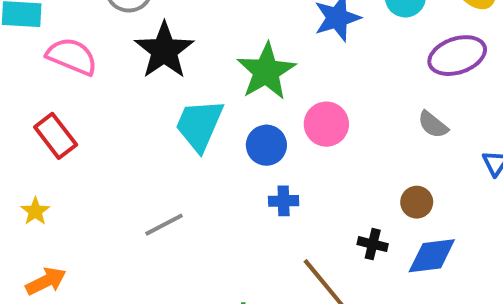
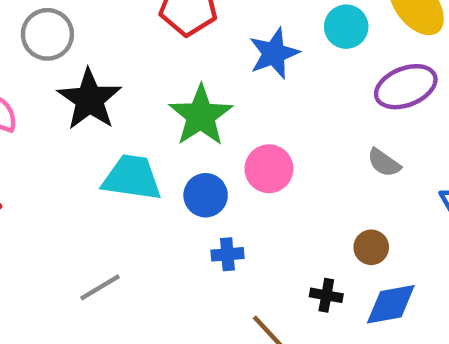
cyan trapezoid: (199, 125) -> (132, 178), turned 78

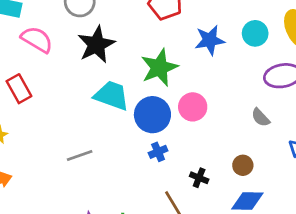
blue circle: (206, 195) -> (152, 115), size x1.4
blue cross: (227, 254) -> (158, 152), turned -30
black cross: (326, 295) -> (199, 178), moved

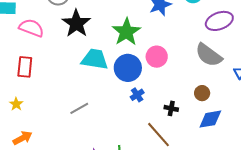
red rectangle: (19, 89) -> (25, 67), turned 45
gray semicircle: (261, 117) -> (209, 55), size x1.8

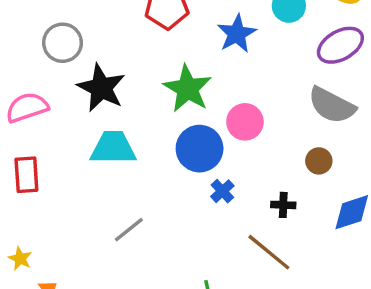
pink semicircle: (31, 28) -> (27, 107), turned -30
cyan trapezoid: (95, 59) -> (113, 148), moved
brown circle: (202, 93) -> (319, 161), moved
yellow star: (16, 104) -> (20, 259), moved

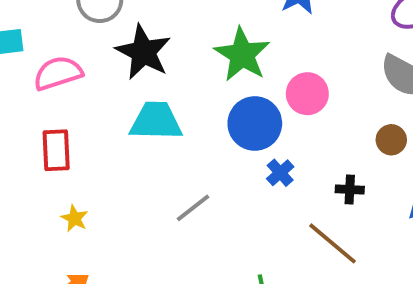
gray line: (129, 230) -> (193, 208), moved
yellow star: (20, 259) -> (75, 218), moved

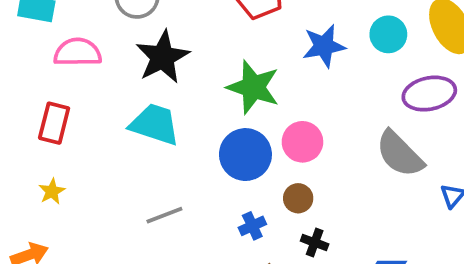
green star: (242, 55) -> (253, 87), turned -30
brown circle: (391, 140) -> (298, 198), moved
blue cross: (280, 173) -> (252, 226), moved

